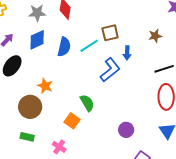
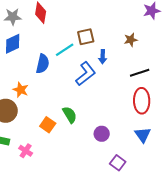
blue semicircle: (64, 47) -> (43, 64), moved
green semicircle: (87, 103) -> (70, 115), moved
pink cross: (59, 147) -> (26, 151), moved

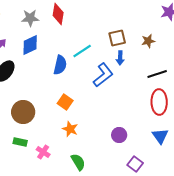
brown square: (86, 37) -> (117, 38), moved
orange star: (21, 90) -> (70, 129), moved
green semicircle: (70, 115) -> (78, 162), moved
orange square: (48, 125) -> (65, 102), moved

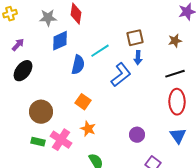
brown star: (148, 41) -> (175, 41), moved
blue diamond: (30, 45) -> (60, 41), moved
pink cross: (43, 152) -> (61, 140), moved, size x1.5

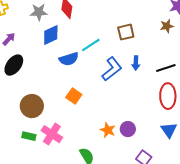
brown star: (175, 41) -> (167, 26), moved
blue arrow: (138, 58) -> (136, 63), moved
blue semicircle: (78, 65) -> (69, 59), turned 60
orange star: (88, 129) -> (108, 130), moved

